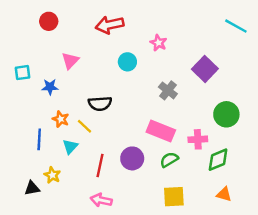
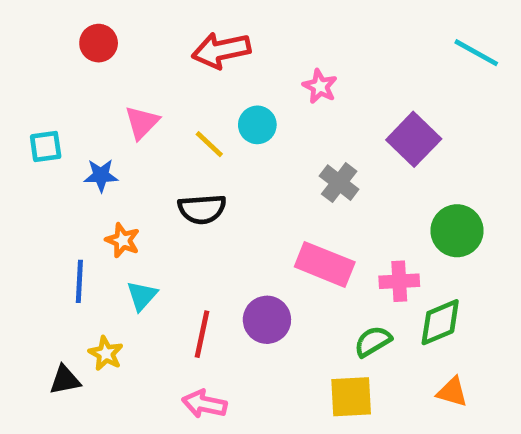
yellow line: (84, 126) -> (209, 144), moved
green semicircle: (169, 160) -> (373, 341), moved

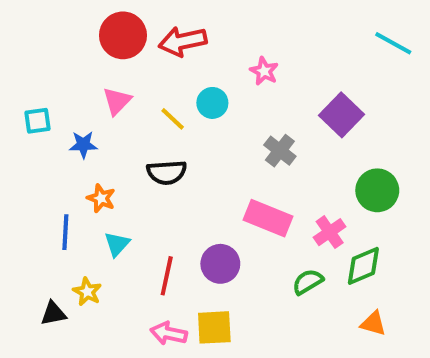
red circle: (99, 43) -> (123, 35), moved, size x1.5
pink cross: (399, 281) -> (330, 232), turned -32
yellow square: (351, 397) -> (214, 327), moved

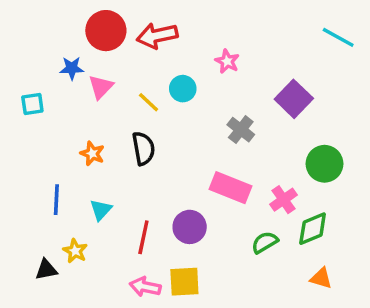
blue star: (83, 145) -> (72, 68), moved
black semicircle: (167, 172) -> (143, 148), turned -96
orange star: (101, 198) -> (92, 154), moved

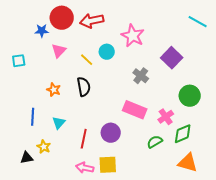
pink star: (227, 61) -> (133, 36), size x1.6
blue star: (72, 68) -> (42, 31), moved
orange triangle: (321, 278) -> (188, 163), size x1.5

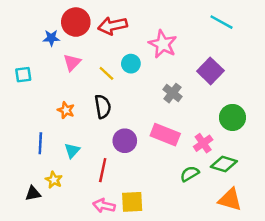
cyan line: (198, 22) -> (221, 22), moved
purple circle: (111, 133) -> (125, 141), moved
green diamond: (183, 134) -> (224, 164), turned 40

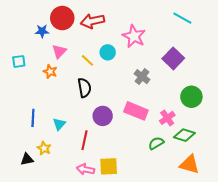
orange star: (66, 110) -> (50, 72), moved

